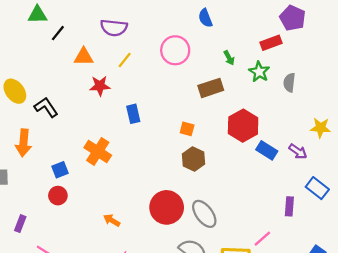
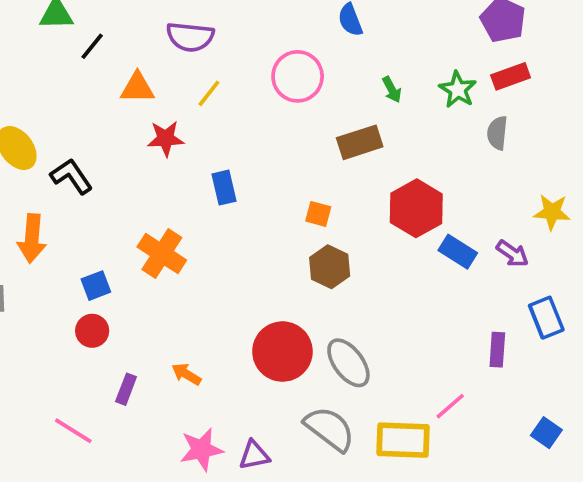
red rectangle: (271, 43) -> (511, 76), moved
green star: (259, 72) -> (458, 90), moved
blue rectangle: (317, 188) -> (546, 318), turned 30
purple rectangle: (20, 224) -> (126, 389), moved

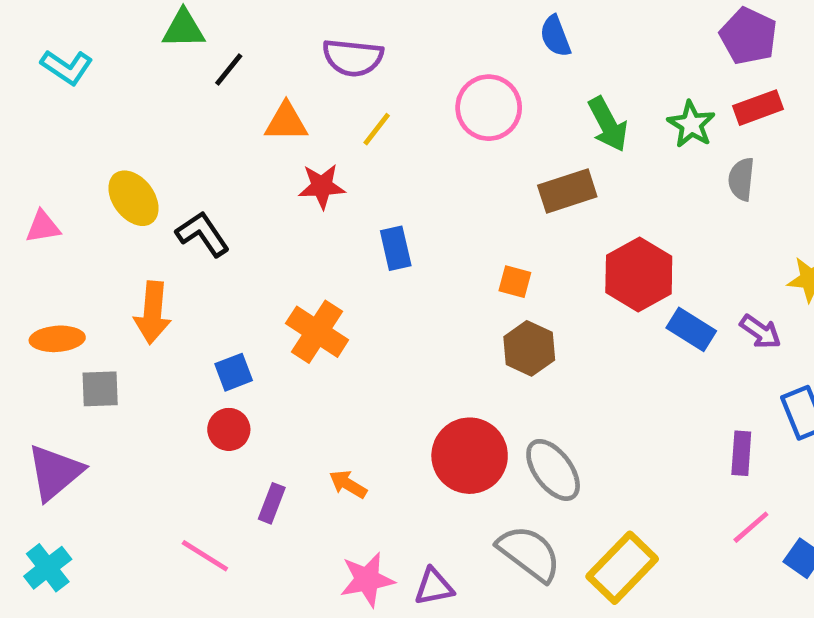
green arrow: (392, 90) -> (608, 124), size x1.6
pink line: (450, 406) -> (751, 527), moved
yellow rectangle: (403, 440) -> (622, 568), turned -48

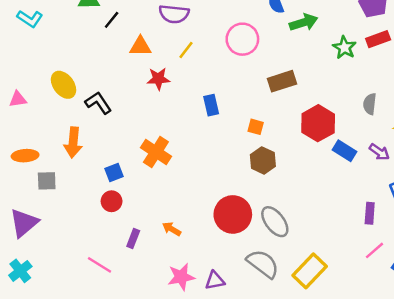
green arrow: (608, 124) -> (304, 22), moved, turned -80
gray semicircle: (741, 179) -> (370, 104), moved
blue rectangle: (396, 248) -> (211, 105), moved

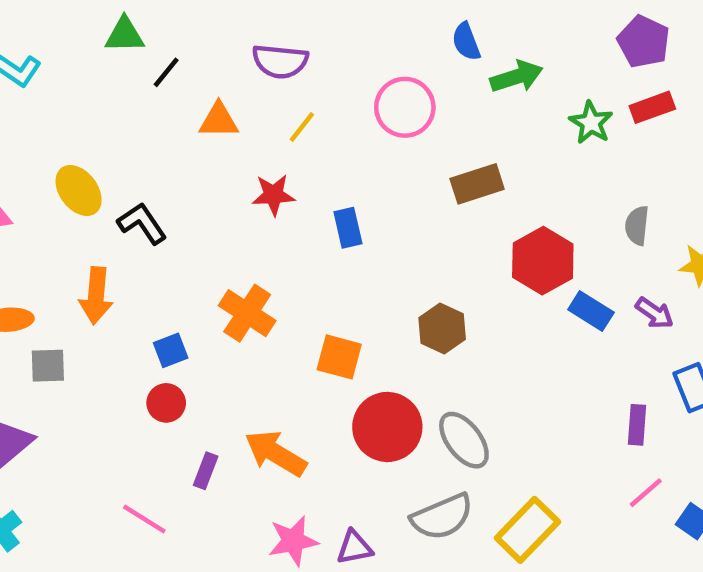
red star: (158, 79) -> (273, 195), moved
orange square: (256, 127) -> (339, 357), moved, size x1.5
orange arrow: (172, 229) -> (276, 453), size x1.8
gray semicircle: (263, 264) -> (442, 517), turned 120

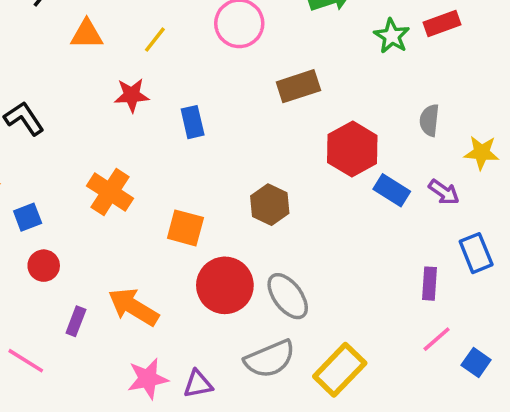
blue square: (171, 350) -> (28, 217), moved

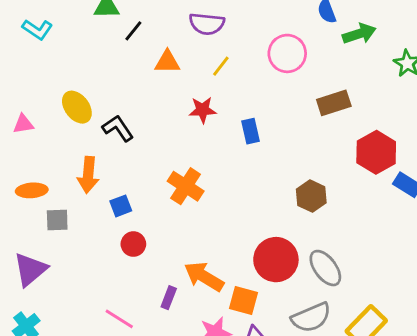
orange square: (185, 228) -> (243, 300), moved
purple rectangle: (76, 321) -> (169, 298), moved

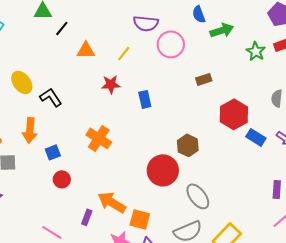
purple semicircle: (207, 24) -> (146, 23), moved
brown rectangle: (334, 103) -> (204, 79), size x0.7
red circle: (276, 260) -> (163, 170), moved

